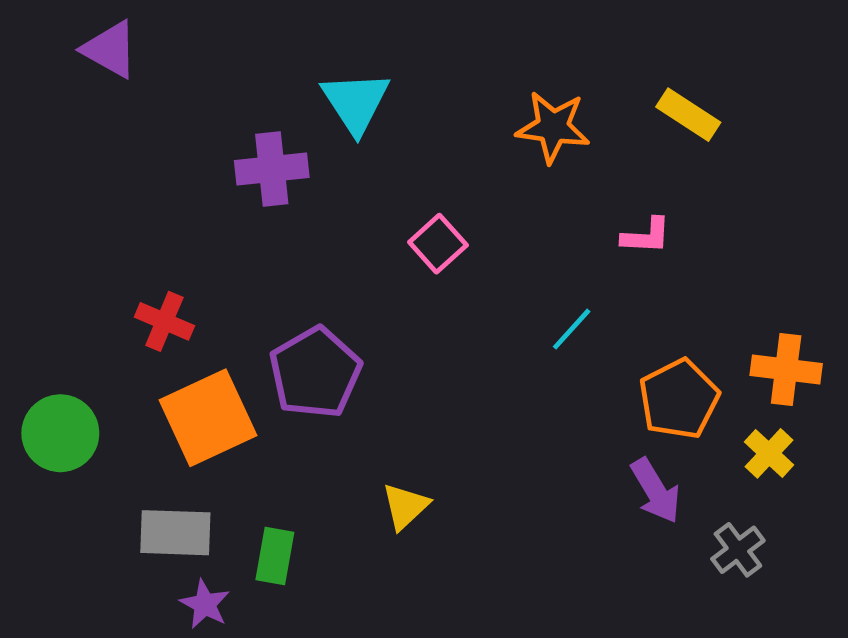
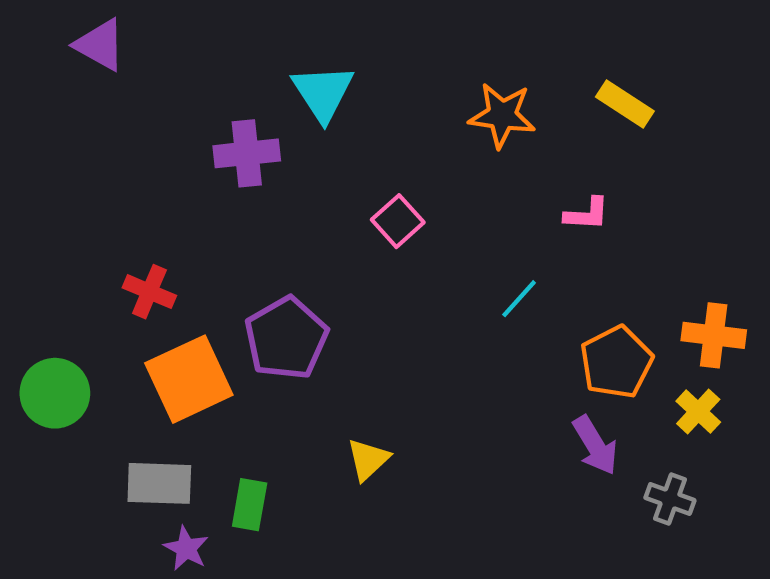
gray cross: (738, 550) -> (670, 499), turned -33

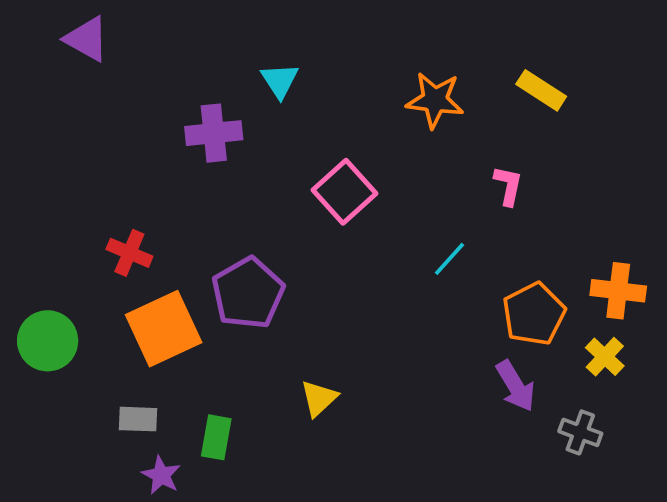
cyan triangle: (323, 93) -> (280, 81), size x0.7
pink L-shape: (587, 214) -> (508, 186), turned -81
pink square: (398, 221) -> (344, 192), size x1.4
gray rectangle: (159, 483) -> (138, 419), size x0.7

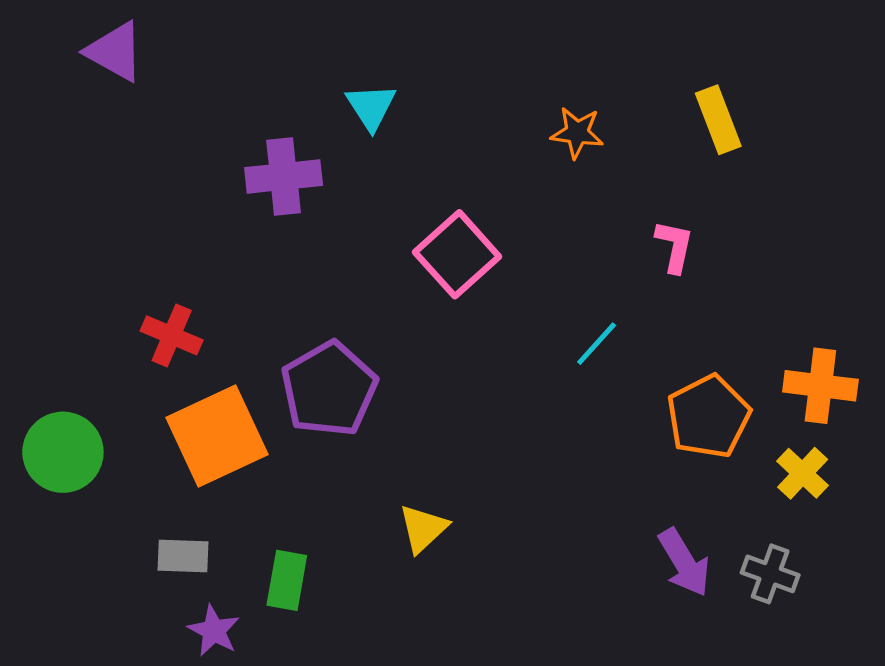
yellow rectangle: (541, 90) -> (718, 120), turned 36
orange star: (435, 100) -> (577, 133), size x0.7
purple arrow: (516, 386) -> (684, 563), moved

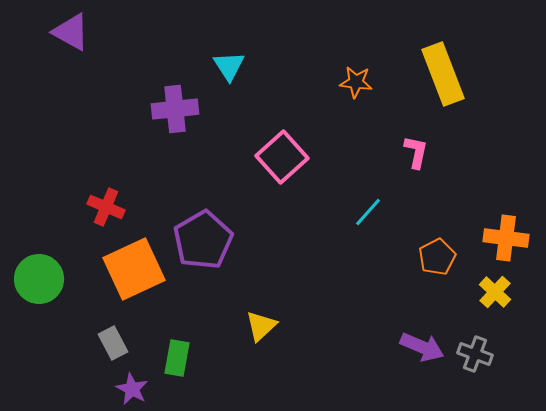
yellow rectangle: (718, 120) -> (443, 74), size x1.5
orange pentagon: (709, 417) -> (437, 257), size x0.7
gray rectangle: (183, 556) -> (113, 343), turned 60
purple arrow: (684, 563) -> (422, 347), turned -36

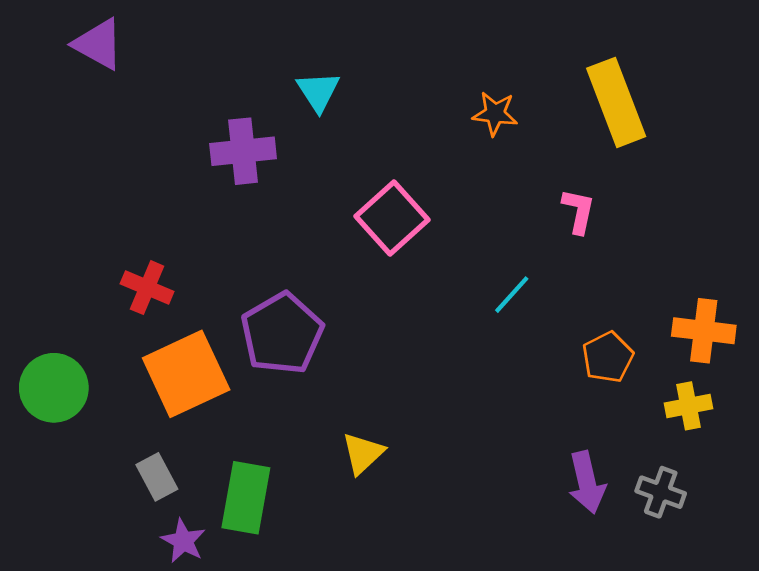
yellow cross: (495, 292) -> (688, 406), turned 36
purple arrow: (422, 347) -> (587, 482), turned 54
green rectangle: (177, 358) -> (246, 498), size x1.4

